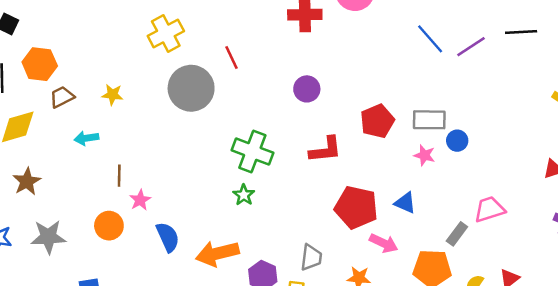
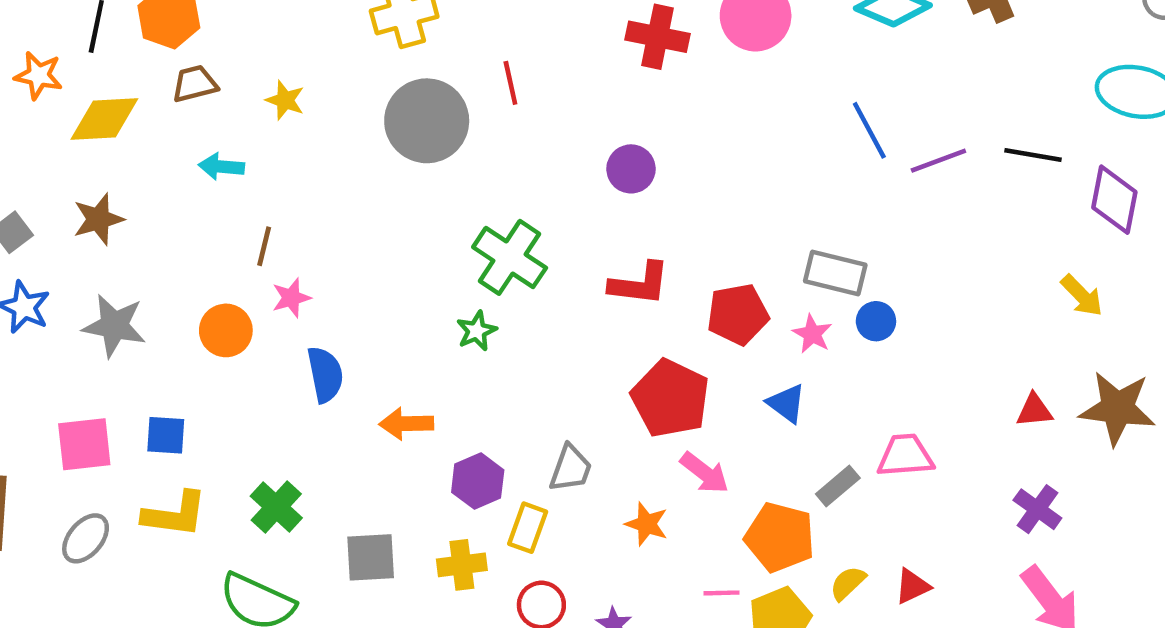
red pentagon: (377, 121) -> (738, 314), moved
blue triangle: (405, 203) -> (786, 403), moved
orange arrow: (217, 253) -> (406, 424), size x0.7

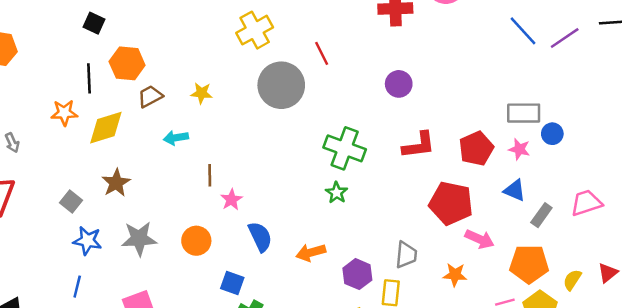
orange circle: (226, 330) -> (196, 241), moved
blue square: (166, 435) -> (232, 283), moved, turned 30
gray rectangle: (838, 486) -> (541, 215), moved

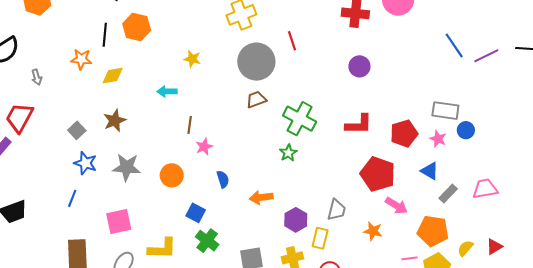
purple circle: (399, 84) -> (359, 66), moved
brown trapezoid: (150, 96) -> (256, 100), moved
yellow diamond: (106, 128) -> (113, 76), size x0.7
blue semicircle: (260, 237) -> (223, 179), size x0.7

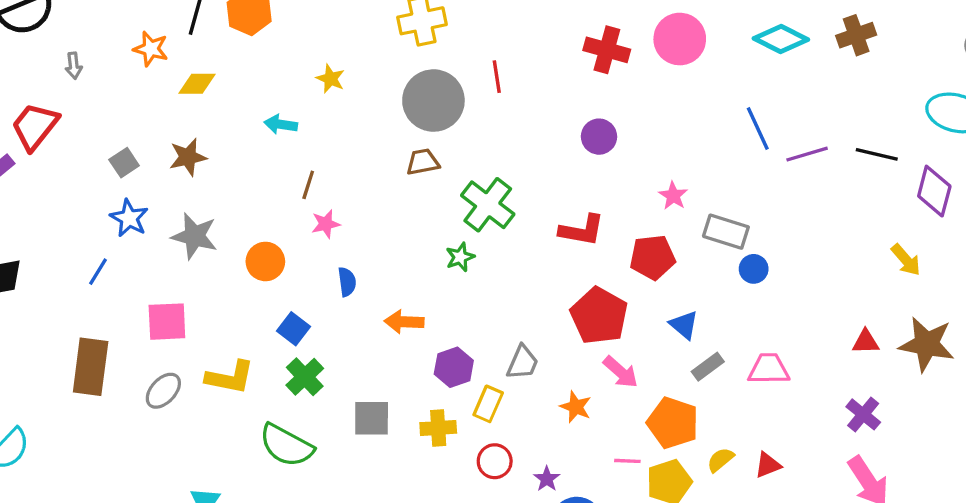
pink star: (438, 139) -> (673, 196), moved

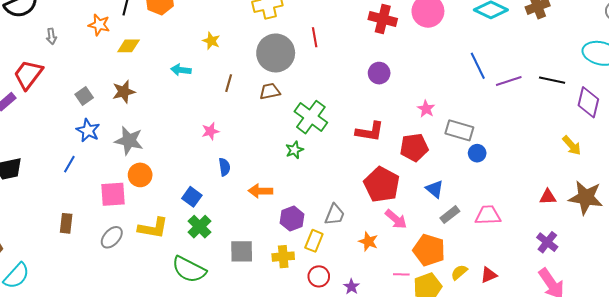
brown line: (308, 185) -> (229, 83), moved
orange circle: (265, 261) -> (140, 175), moved
brown rectangle: (91, 367) -> (66, 223), size x0.6

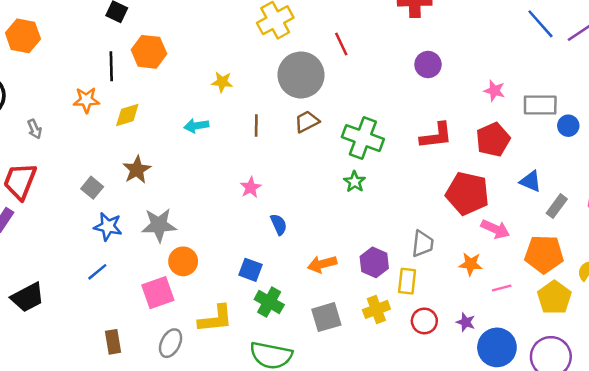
blue line: (69, 164) -> (97, 272), turned 36
orange arrow: (261, 191) -> (322, 264), moved
pink line: (401, 274) -> (502, 288), moved

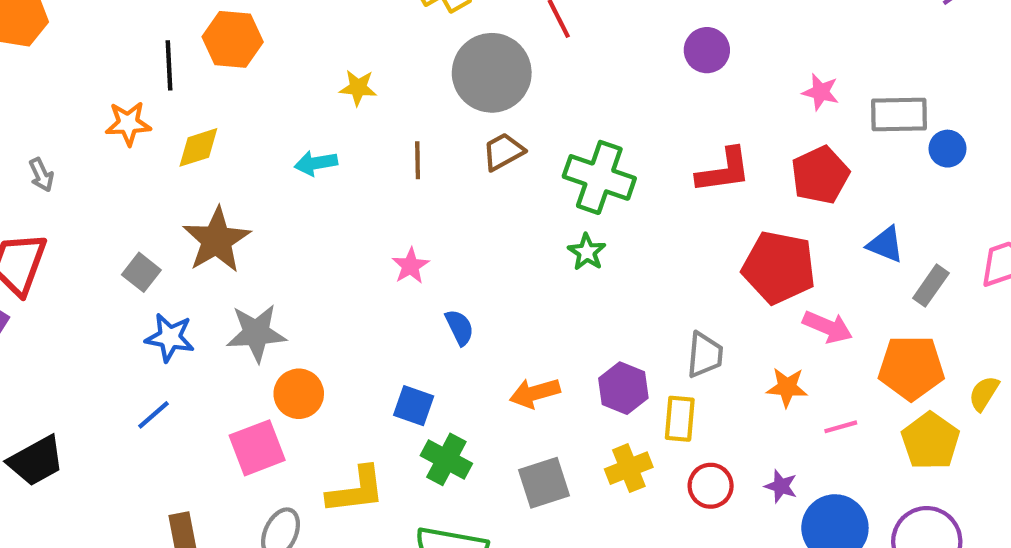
brown star: (137, 170) -> (217, 240), size x1.4

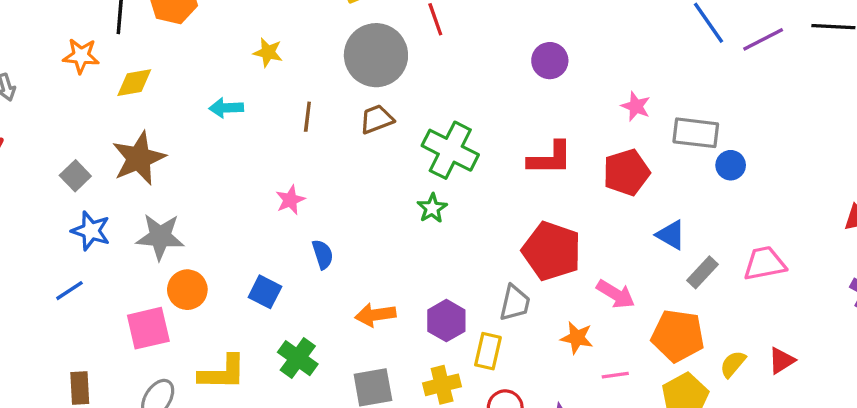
red pentagon: (779, 267) -> (552, 251), moved
blue square: (414, 406) -> (265, 292), moved

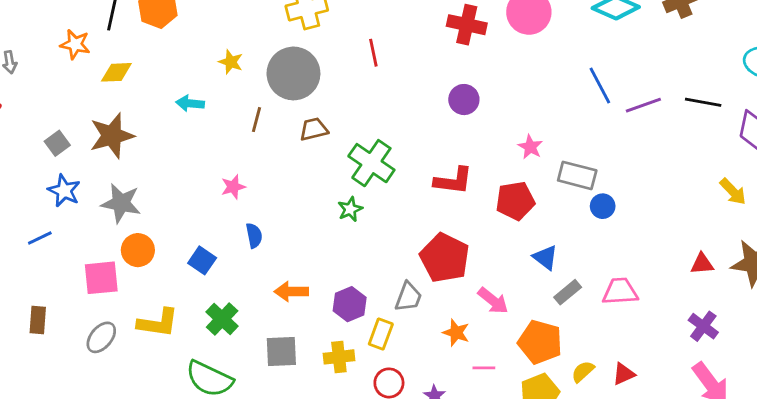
gray circle: (376, 55) -> (293, 73), moved

